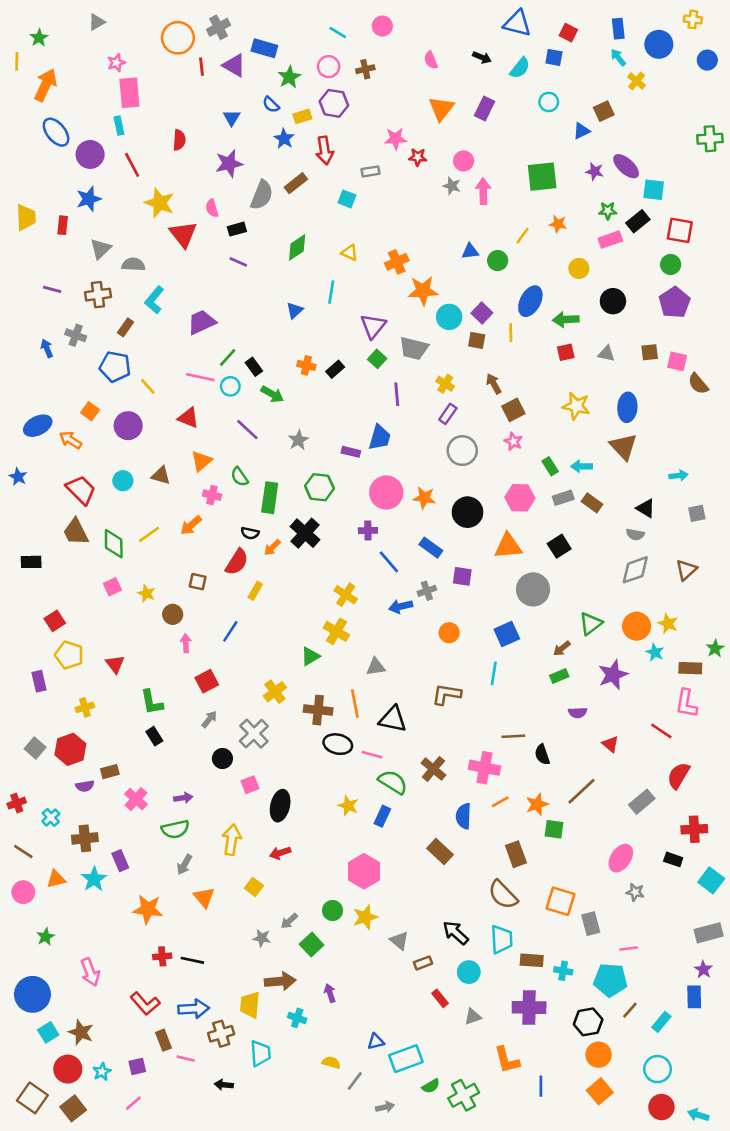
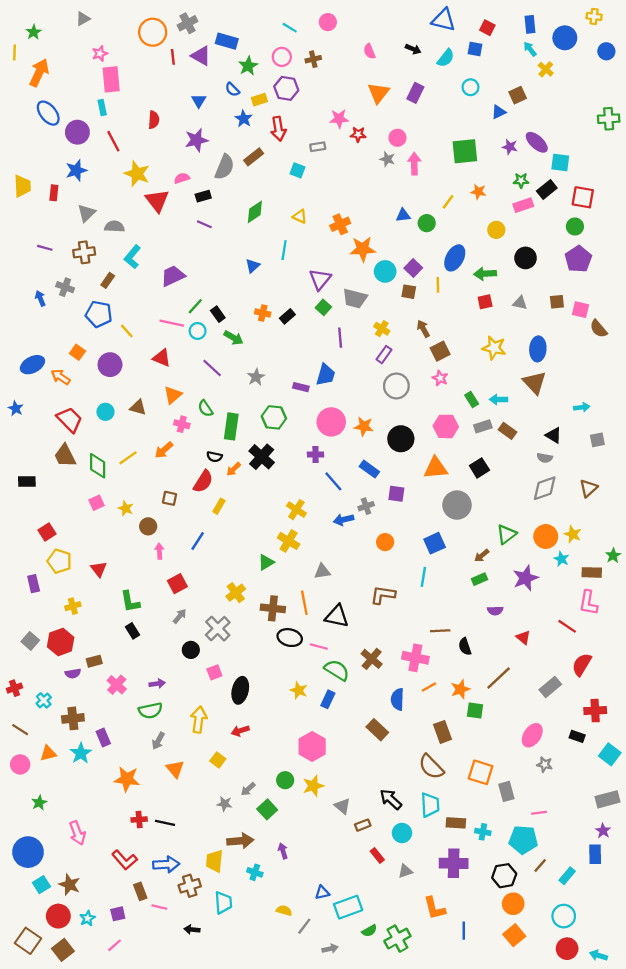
pink semicircle: (212, 208) -> (182, 178), turned 88

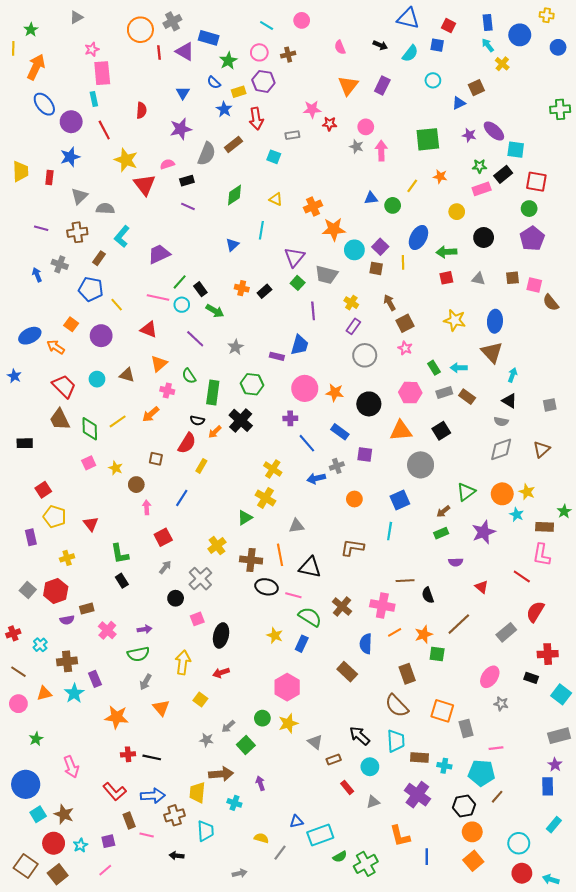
cyan arrow: (582, 407) -> (513, 375), moved, turned -64
purple cross: (454, 863) -> (417, 795), turned 35
cyan rectangle: (567, 876) -> (554, 825), moved
gray arrow: (330, 949) -> (240, 873), moved

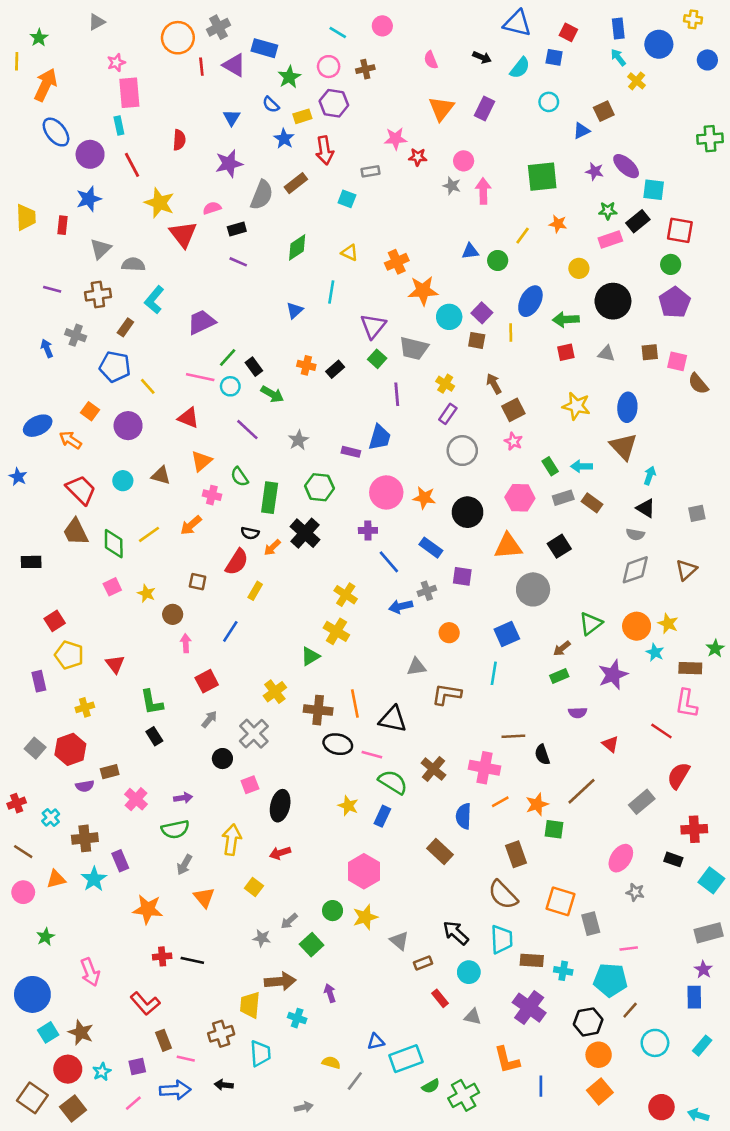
black circle: (484, 237) -> (613, 301), size x1.4
gray triangle: (296, 526) -> (416, 667), moved
blue arrow: (153, 796) -> (175, 1090), moved
gray triangle: (373, 802) -> (473, 1017), turned 32
cyan circle: (519, 843) -> (655, 1043), moved

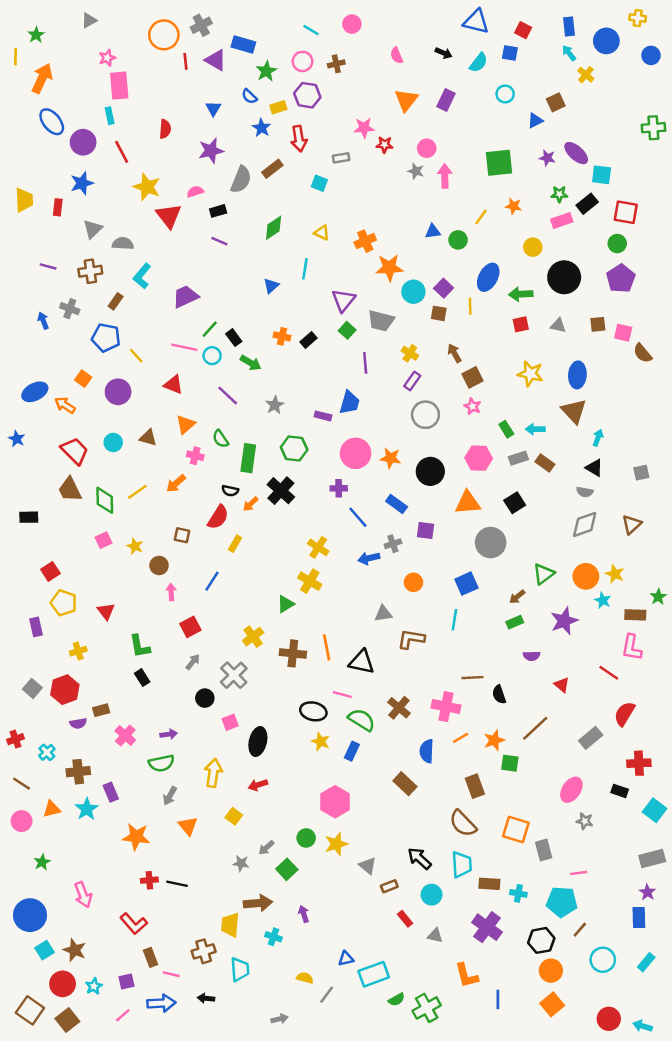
black ellipse: (338, 744) -> (313, 711), moved

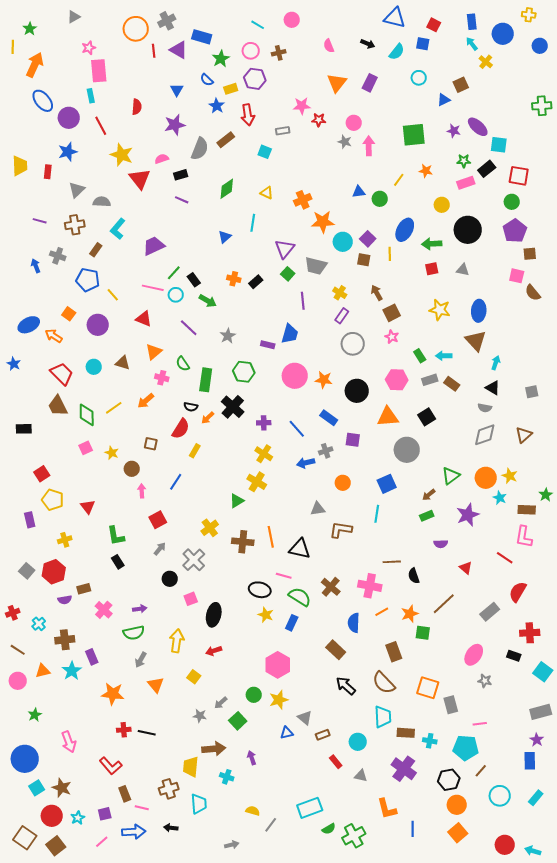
brown square: (598, 324) -> (530, 254), moved
purple cross: (339, 488) -> (264, 423), moved
black arrow: (419, 858) -> (346, 686), moved
blue triangle: (346, 959) -> (287, 733), moved

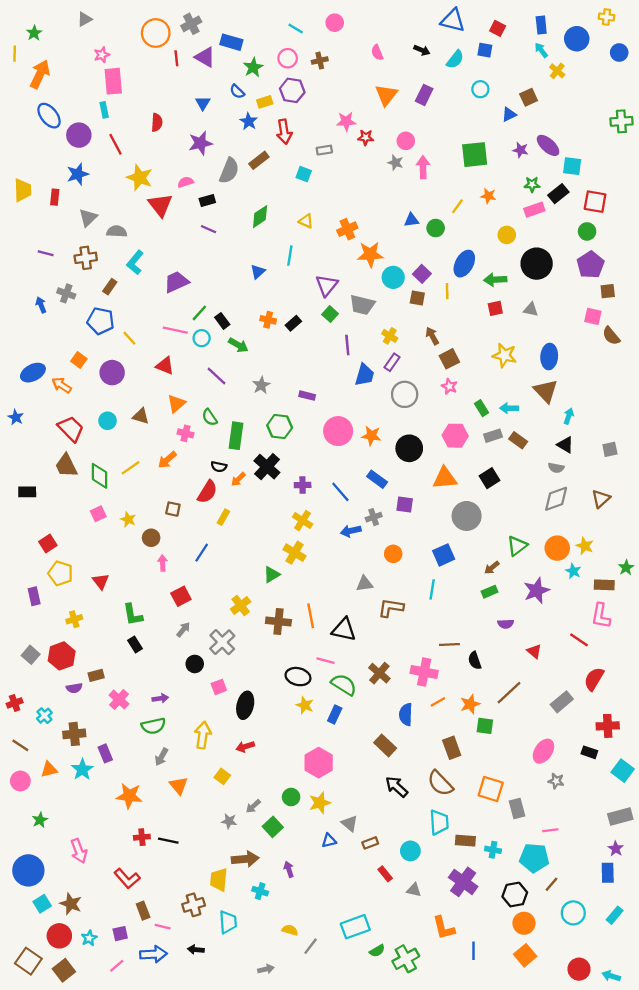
blue trapezoid: (290, 334) -> (364, 375), moved

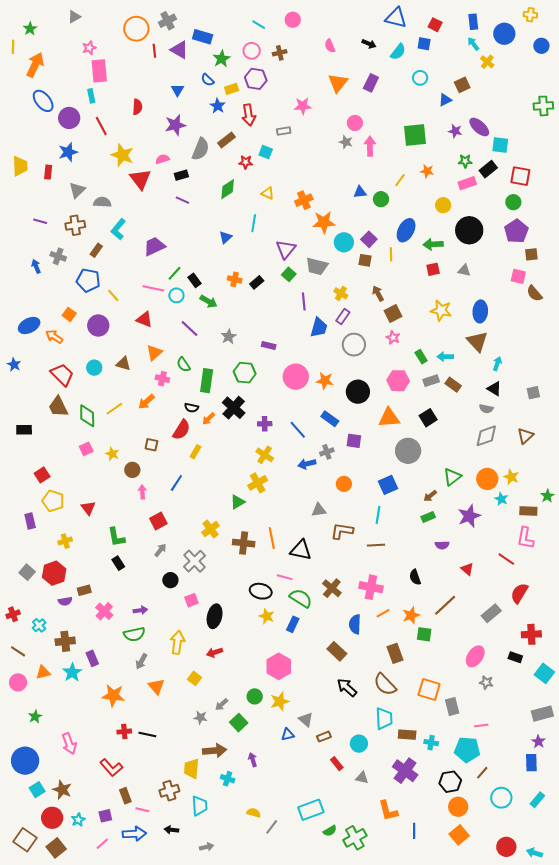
red star: (366, 137) -> (246, 162), moved
yellow cross: (295, 553) -> (258, 483), turned 30
brown line: (449, 644) -> (376, 545), moved
gray arrow: (266, 969) -> (207, 847), moved

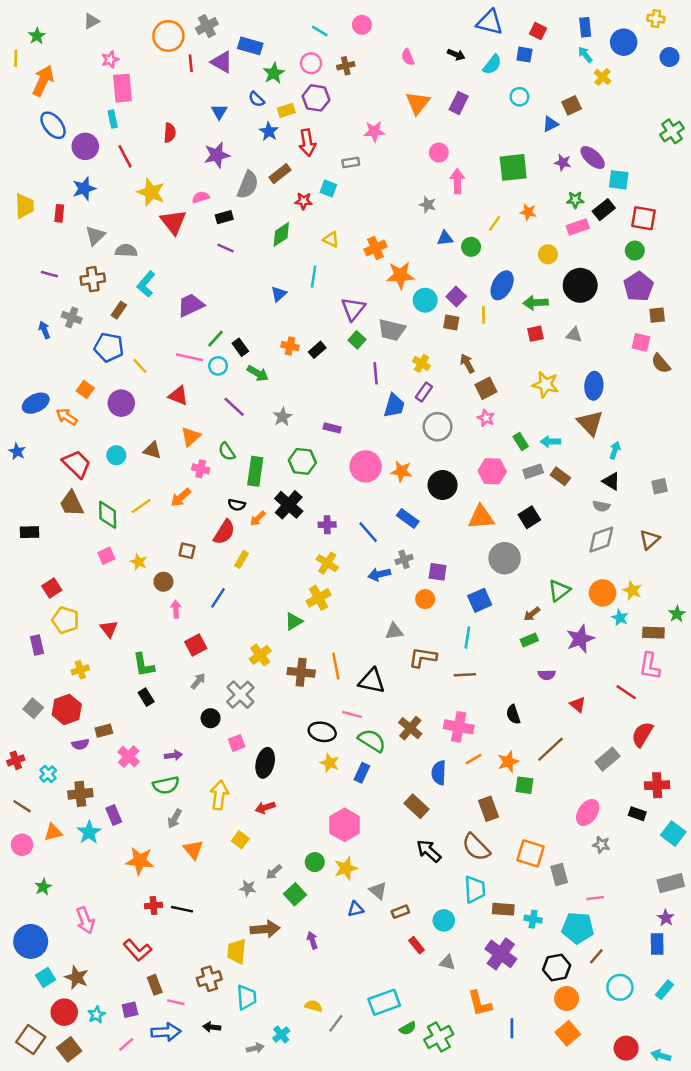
green cross: (543, 106) -> (672, 131), turned -30
gray star: (346, 142) -> (428, 205), moved
purple square: (354, 441) -> (438, 572), moved
cyan cross: (228, 779) -> (281, 1034), moved, turned 32

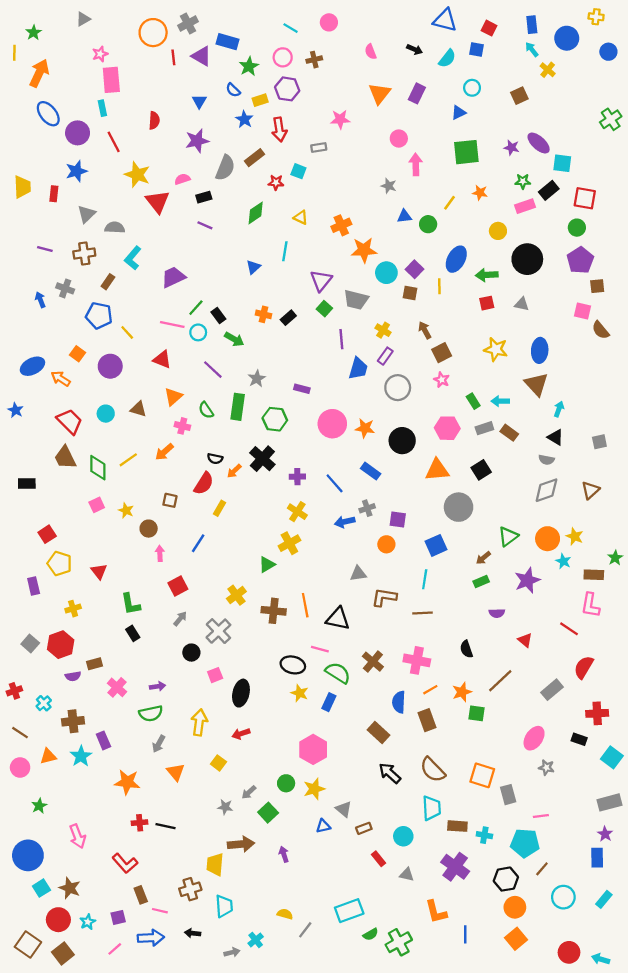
blue triangle: (550, 124) -> (459, 113), moved
green rectangle: (255, 471) -> (238, 407), moved
brown rectangle: (488, 809) -> (427, 720), moved

